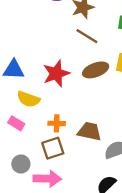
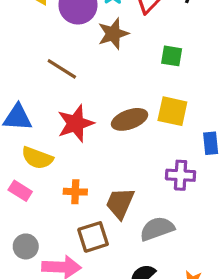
brown line: (87, 36) -> (62, 69), moved
brown trapezoid: (89, 131) -> (120, 203), turned -80
brown square: (53, 148) -> (93, 237), moved

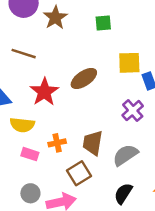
yellow square: (172, 111) -> (129, 63), moved
purple cross: (181, 175) -> (133, 111), turned -30
pink rectangle: (20, 191) -> (30, 154), moved

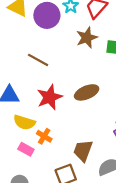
brown star: (55, 18) -> (87, 38), moved
orange cross: (57, 143) -> (44, 136), moved, turned 32

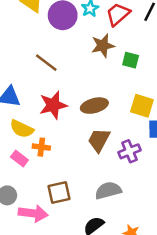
orange cross: (44, 136) -> (41, 147), turned -32
brown trapezoid: (83, 151) -> (99, 140), moved

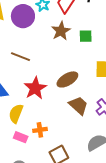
yellow semicircle: (22, 129) -> (16, 114), turned 102
brown trapezoid: (99, 140) -> (78, 105), turned 120
orange cross: (41, 147) -> (40, 130), moved

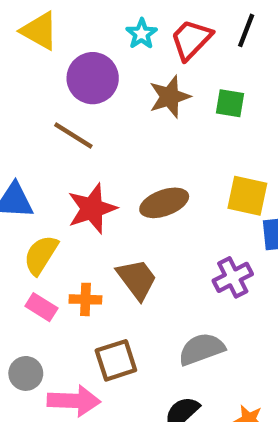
purple circle: (23, 16) -> (93, 78), moved
green square: (86, 36) -> (230, 103), moved
brown trapezoid: (78, 105) -> (137, 279), moved

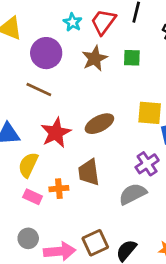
brown trapezoid: (137, 279) -> (89, 172), turned -144
gray semicircle: (202, 349) -> (133, 194), moved
brown square: (116, 360) -> (95, 243), moved

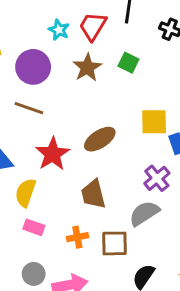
green square: (132, 58) -> (128, 63), turned 30
orange cross: (59, 189) -> (77, 237), moved
brown square: (95, 243) -> (114, 243), moved, turned 30

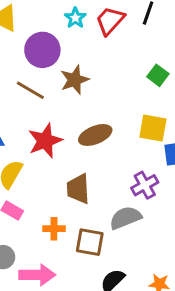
green square: (128, 63) -> (158, 75), moved
brown star: (87, 68) -> (75, 80), moved

